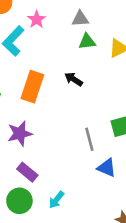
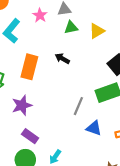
pink star: (37, 20) -> (40, 15), moved
gray line: (89, 139) -> (78, 106), turned 42

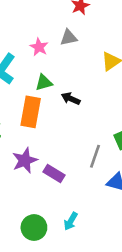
green triangle: (71, 27) -> (44, 83), moved
purple rectangle: (30, 136) -> (54, 174), moved

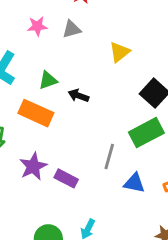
pink star: (39, 47) -> (37, 26), moved, turned -30
orange rectangle: (31, 112) -> (36, 113), turned -72

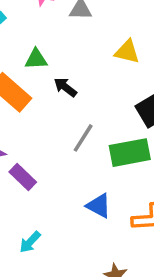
yellow triangle: (120, 52) -> (127, 52), turned 35
gray line: (109, 156) -> (83, 138), moved

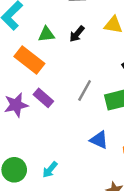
black arrow: (65, 87) -> (77, 34), moved, turned -84
purple rectangle: (23, 177) -> (43, 98), moved

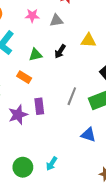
orange rectangle: (29, 60) -> (24, 77), size x0.6
purple rectangle: (43, 98) -> (39, 106), turned 49

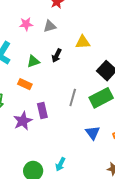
blue triangle: (88, 135) -> (93, 133), turned 42

